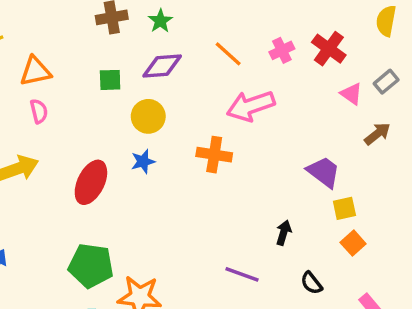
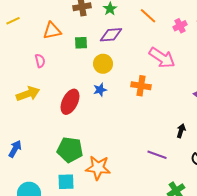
orange line: (228, 54) -> (148, 16), moved
orange triangle: (35, 71) -> (52, 31), moved
pink arrow: (251, 106) -> (162, 58), turned -128

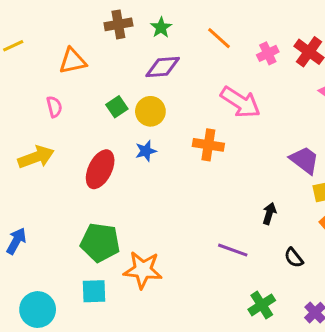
green square: (81, 43) -> (117, 107), moved, turned -32

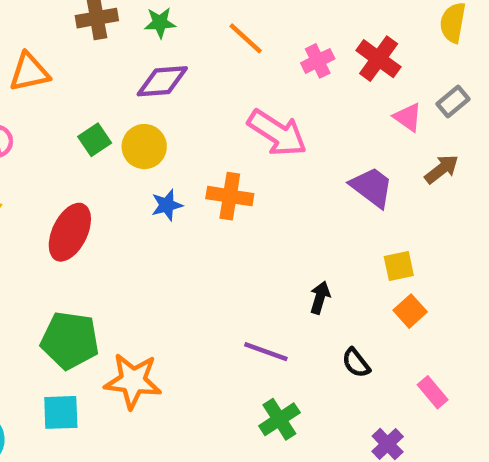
green star: (161, 27) -> (160, 23), turned 30
blue star: (146, 151) -> (167, 205), moved
purple trapezoid: (304, 160) -> (372, 187), moved
green cross: (262, 305) -> (279, 419), moved

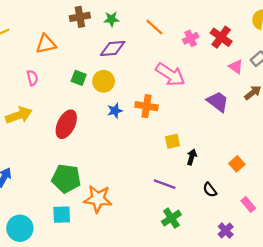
green square: (95, 140) -> (79, 78), turned -35
yellow square: (399, 266) -> (173, 141), moved

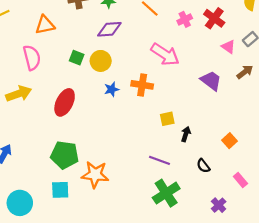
pink semicircle: (32, 78) -> (32, 58), size x1.6
green cross: (171, 218) -> (166, 193), size x1.4

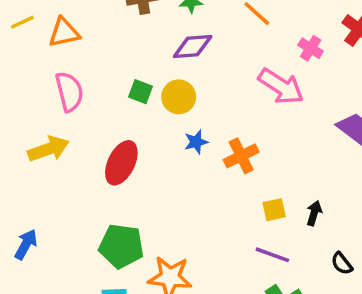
pink cross: (185, 19) -> (311, 48), moved, turned -32
orange triangle: (45, 25) -> (64, 33), moved
orange cross: (142, 85) -> (241, 156), moved, turned -35
yellow square: (167, 119) -> (274, 210), moved

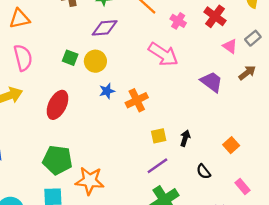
pink cross: (311, 48) -> (178, 21), moved
purple line: (272, 255) -> (157, 166), turned -55

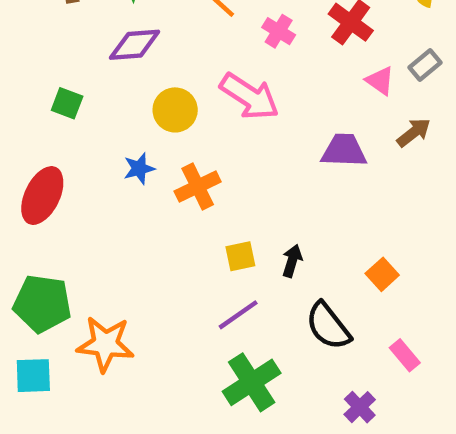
yellow circle: (95, 61) -> (175, 110), moved
purple trapezoid: (212, 82) -> (344, 150), turned -35
black semicircle: (203, 172) -> (328, 326), size x1.6

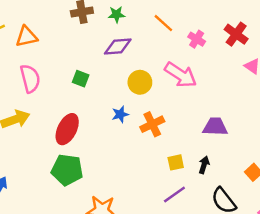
purple trapezoid: (344, 150) -> (215, 127), moved
green pentagon: (42, 304) -> (67, 170), moved

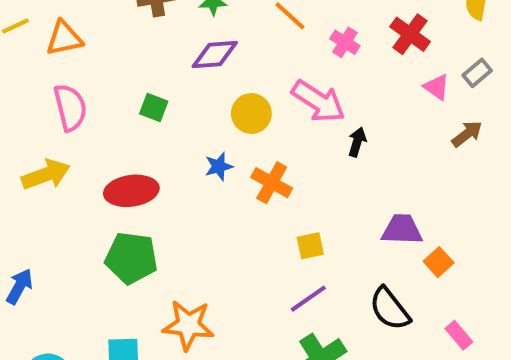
orange cross: (152, 124) -> (272, 183), turned -35
purple trapezoid: (215, 127) -> (402, 229), moved
red ellipse: (67, 129) -> (131, 191), turned 56
black arrow: (204, 165) -> (357, 142), moved

